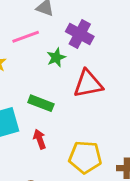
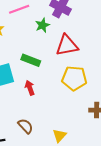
yellow pentagon: (85, 157) -> (74, 78), moved

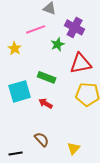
red arrow: (30, 88) -> (46, 103), turned -40

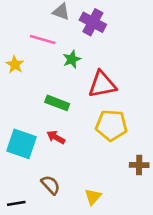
purple cross: (75, 27) -> (93, 22), moved
pink line: (36, 29) -> (43, 39), turned 36
cyan square: (20, 91) -> (21, 144), moved, turned 35

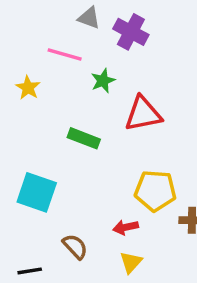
yellow pentagon: (111, 125) -> (155, 191), moved
red arrow: (56, 137) -> (126, 227), moved, turned -42

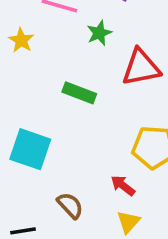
red arrow: (126, 227) -> (123, 186), turned 50

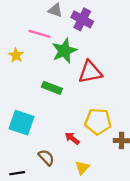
green star: (99, 33) -> (64, 51), size x1.6
red arrow: (123, 186) -> (72, 138), moved

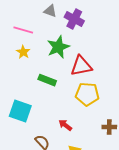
pink line: (40, 34) -> (23, 30), moved
yellow star: (16, 55) -> (23, 52), moved
yellow pentagon: (98, 122) -> (87, 94), moved

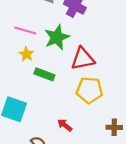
pink line: (23, 30) -> (25, 31), moved
yellow star: (23, 52) -> (26, 54), moved

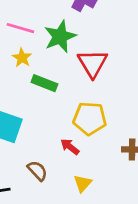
red triangle: (83, 59) -> (93, 63), turned -50
yellow pentagon: (89, 90) -> (90, 118), moved

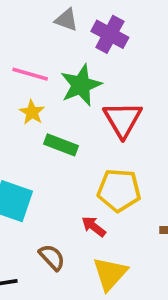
yellow triangle: (83, 183) -> (110, 274), size x1.5

